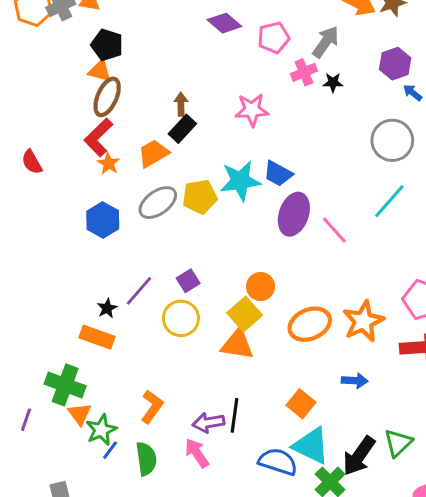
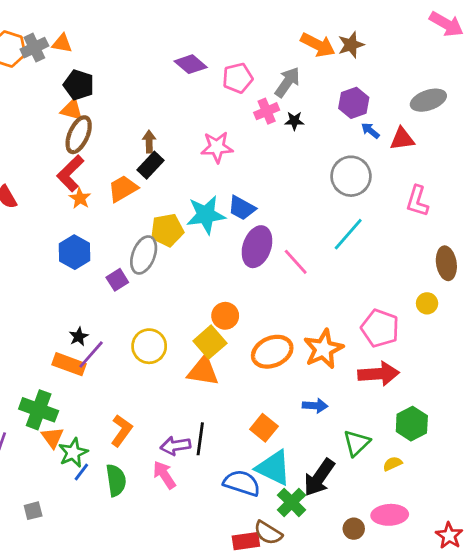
gray ellipse: (158, 203) -> (144, 255), moved, turned -33
purple square: (188, 281) -> (117, 280), moved
purple line: (139, 291) -> (91, 354), moved
green triangle: (398, 443) -> (357, 443), moved

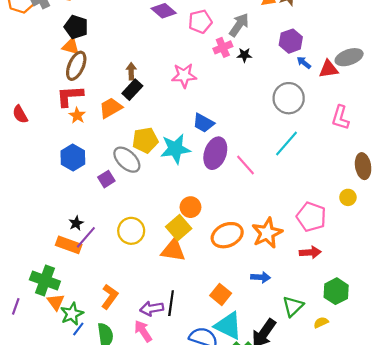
gray ellipse: (428, 100) -> (349, 57), moved
red L-shape: (70, 173) -> (70, 96), turned 40
cyan star: (206, 215) -> (175, 149), moved
gray ellipse: (144, 255) -> (127, 160), turned -68
red arrow: (379, 374) -> (310, 252), size x0.7

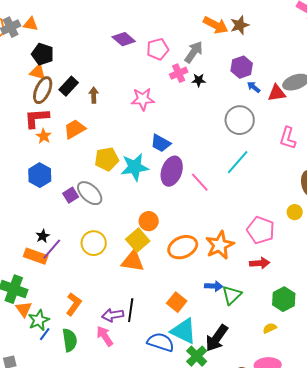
black rectangle: (132, 90) -> (69, 86), moved
gray ellipse: (127, 160) -> (90, 193), moved
green triangle: (293, 306) -> (232, 295), moved

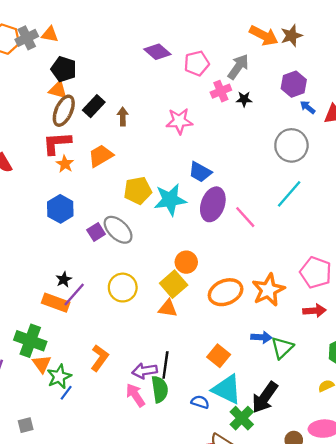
orange triangle: (133, 261) -> (168, 308), size x0.7
green semicircle: (70, 340) -> (160, 389), moved
blue semicircle: (161, 342) -> (200, 402), size x0.6

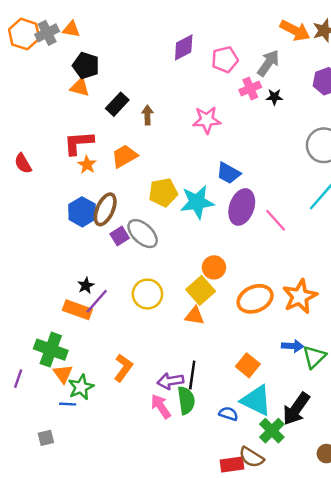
purple diamond: (157, 52) -> (184, 47), turned -68
brown ellipse: (64, 111) -> (105, 209), moved
blue line: (66, 393) -> (68, 404), moved, turned 56

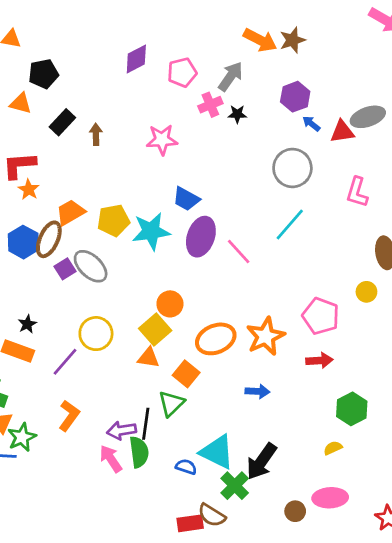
black pentagon: (86, 66) -> (43, 74), moved, turned -30
orange trapezoid: (124, 156) -> (70, 212), moved
purple line: (97, 301) -> (65, 362), moved
green triangle: (314, 357) -> (171, 404), moved
orange square: (248, 365) -> (186, 374), moved

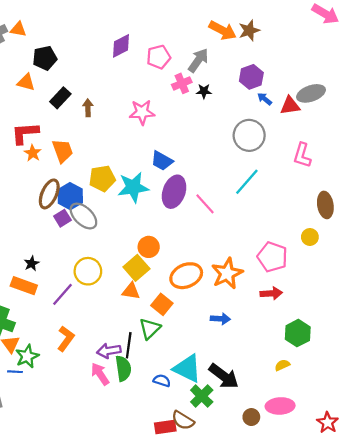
orange trapezoid: (70, 212) -> (62, 151), moved, turned 100
blue hexagon: (23, 242) -> (70, 196), moved
black arrow: (261, 461) -> (224, 376), turned -88

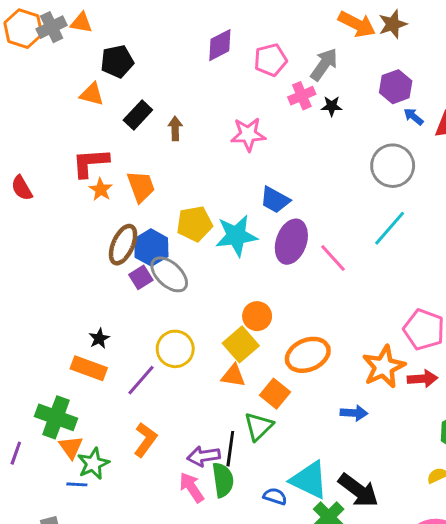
orange star: (227, 273) -> (384, 367), moved

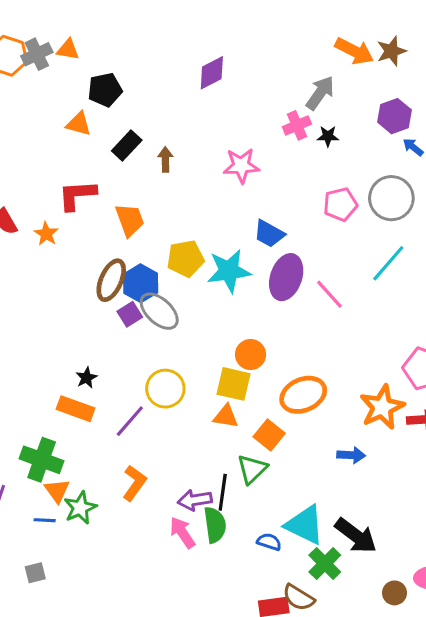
pink pentagon: (271, 60) -> (340, 204), moved
orange star: (101, 190) -> (46, 234), moved
yellow square: (241, 344) -> (233, 384), turned -36
blue line: (77, 484) -> (45, 520), moved

